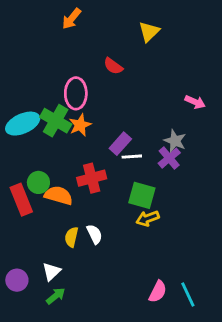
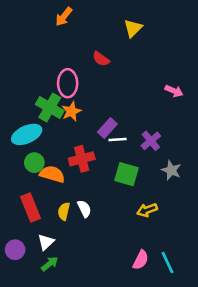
cyan ellipse: (23, 124) -> (27, 134), moved
gray star: (175, 141) -> (171, 170), moved
red rectangle: (21, 200) -> (30, 207), moved
yellow arrow: (148, 218) -> (147, 210), moved

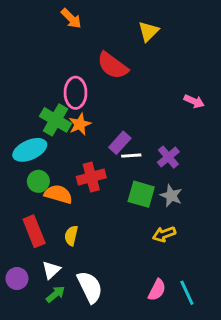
orange arrow: (64, 17) -> (71, 18), turned -84
red semicircle: (101, 59) -> (113, 66), size x1.6
gray star: (171, 170) -> (171, 196), moved
white semicircle: (84, 209) -> (90, 287), moved, size x1.6

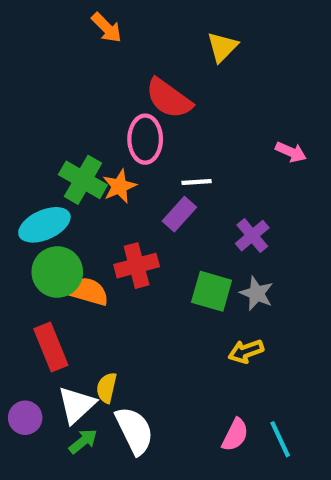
pink ellipse: (76, 93) -> (145, 139), moved
white line: (131, 156) -> (197, 182), moved
green circle: (38, 181) -> (57, 272), size x1.5
yellow semicircle: (71, 236) -> (107, 388), moved
white triangle: (51, 270) -> (77, 405), size x1.4

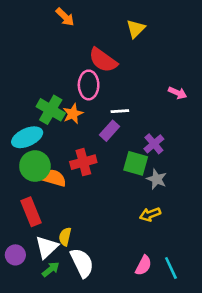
green square: (212, 291) -> (136, 163), moved

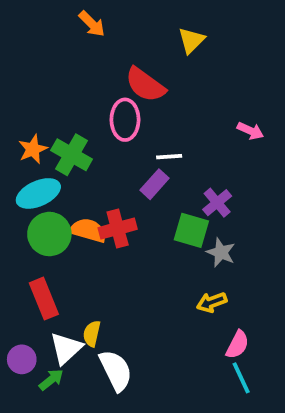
orange star: (73, 114) -> (33, 149), moved
orange semicircle: (53, 178) -> (88, 230), moved
pink semicircle: (143, 265) -> (237, 345), moved
green arrow: (51, 269) -> (51, 380), moved

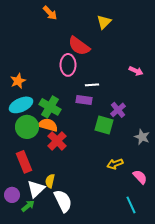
green cross: (72, 155) -> (50, 107), moved
purple rectangle: (154, 184) -> (84, 100), turned 56
red cross: (118, 228) -> (57, 141), moved, turned -30
gray star: (221, 252) -> (142, 137), moved
pink semicircle: (237, 345) -> (140, 177), moved, turned -70

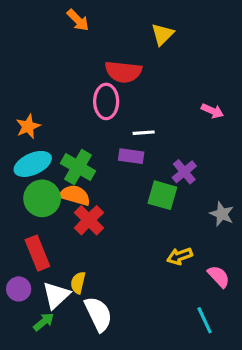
red semicircle: (79, 46) -> (123, 72), turned -30
purple circle: (12, 195) -> (19, 289), moved

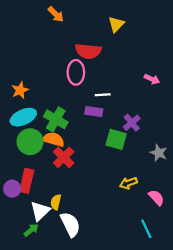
red rectangle: (37, 253) -> (27, 181), turned 35
purple circle: (19, 289) -> (12, 189), moved

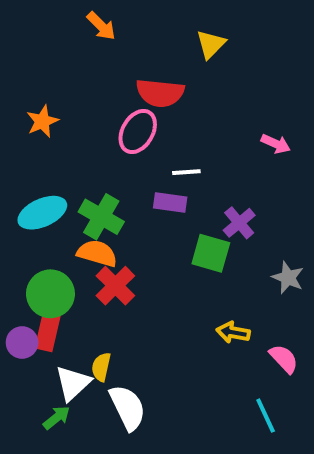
pink ellipse: (76, 72) -> (138, 131), turned 30
orange star: (20, 90) -> (42, 121), moved
green circle: (30, 142) -> (50, 294), moved
yellow arrow: (128, 183) -> (233, 332), turned 30

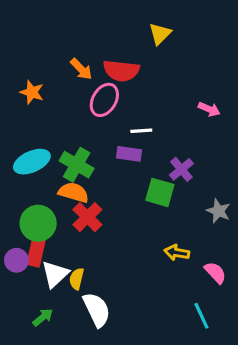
orange arrow: (101, 26) -> (81, 69), moved
orange star: (42, 121) -> (32, 92), turned -30
white triangle: (73, 383) -> (55, 274), moved

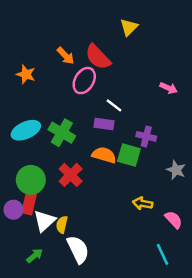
red semicircle: (121, 71) -> (98, 57), turned 40
white line: (141, 131) -> (114, 105), turned 42
purple cross: (181, 169) -> (146, 136), turned -36
orange semicircle: (74, 192) -> (104, 155), moved

